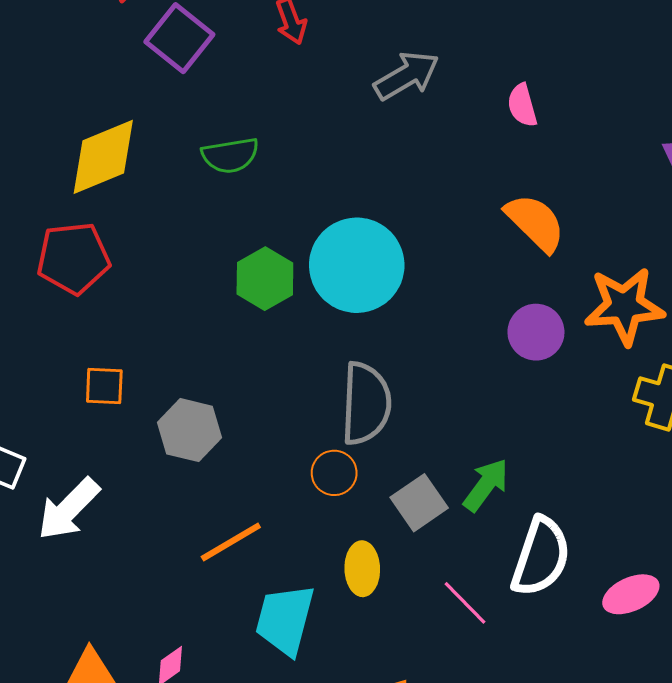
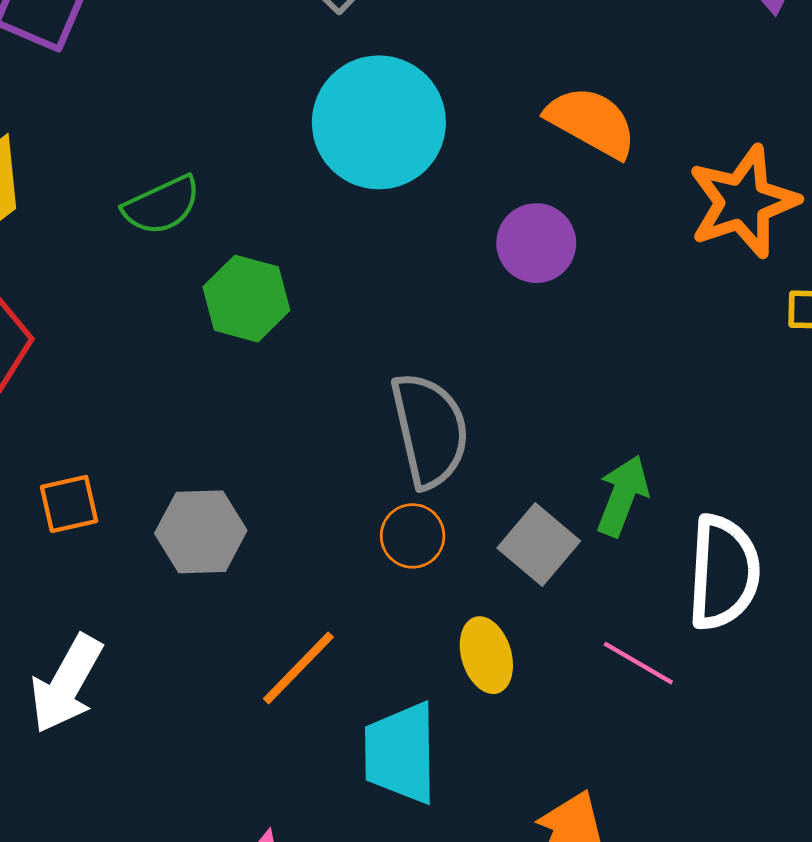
green semicircle: (230, 155) -> (162, 205), moved
cyan circle: (357, 265) -> (379, 122), moved
purple circle: (536, 332) -> (536, 243), moved

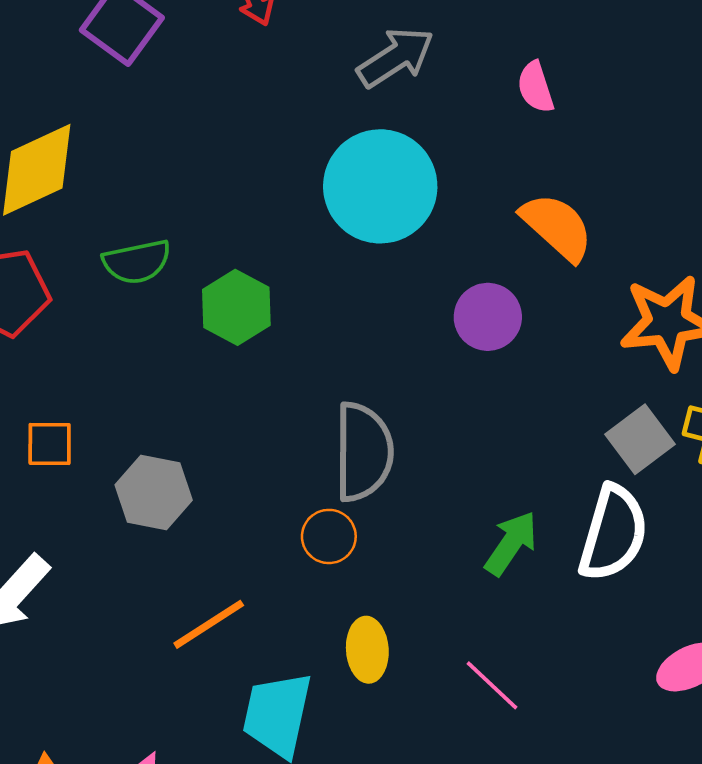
green semicircle: (162, 205) -> (137, 262), moved
gray square: (539, 544) -> (640, 439), moved
white semicircle: (724, 572) -> (613, 533), moved

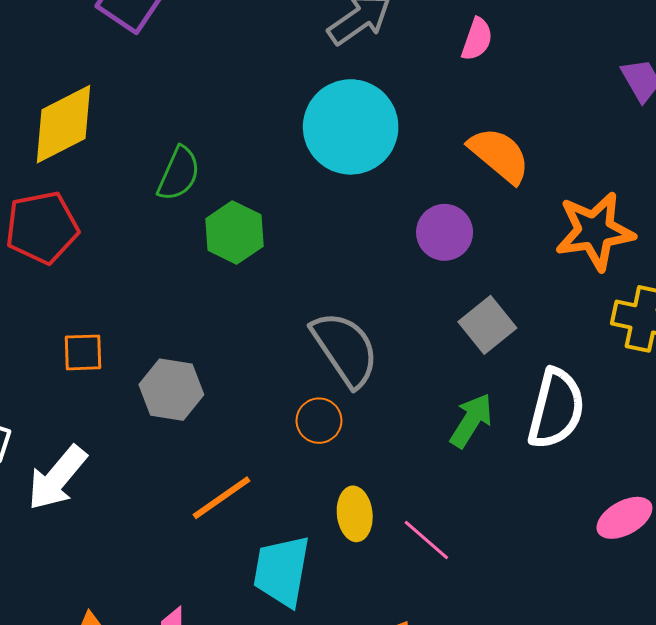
pink semicircle: (536, 87) -> (477, 39), turned -141
green semicircle: (137, 262) -> (179, 174), moved, turned -52
gray square: (640, 439) -> (487, 325), moved
gray semicircle: (363, 452) -> (345, 349), turned -32
pink line: (492, 685) -> (426, 540), moved

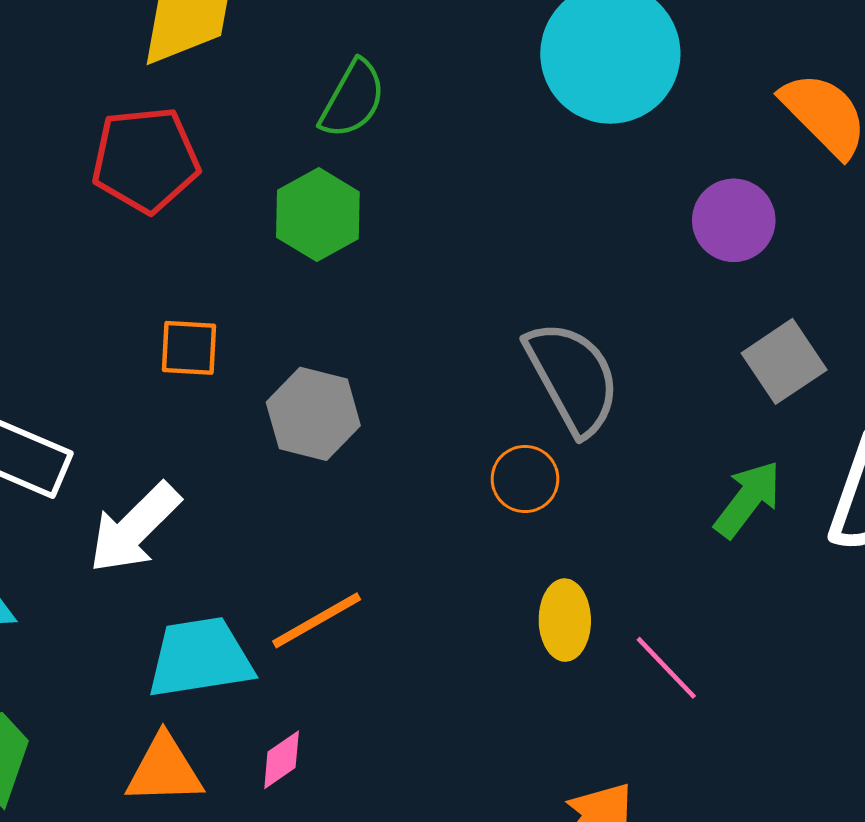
green hexagon: (234, 232) -> (318, 215), moved
orange line: (222, 498) -> (317, 620), moved
cyan trapezoid: (282, 571) -> (200, 658), moved, turned 66

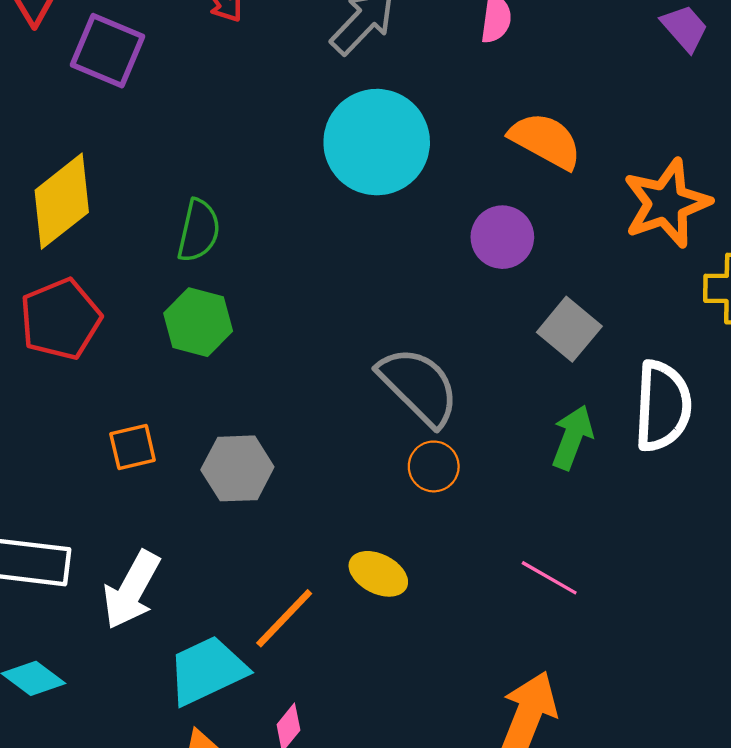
orange circle: (525, 479) -> (434, 466), moved
yellow ellipse: (565, 620) -> (378, 574), moved, turned -46

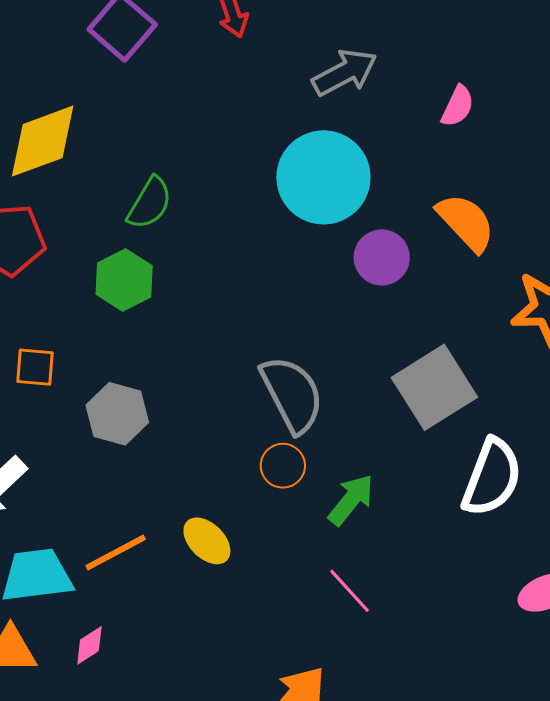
purple circle: (502, 237) -> (382, 257), moved
gray square: (569, 329) -> (434, 387), size x1.5
green arrow: (572, 437) -> (351, 500), moved

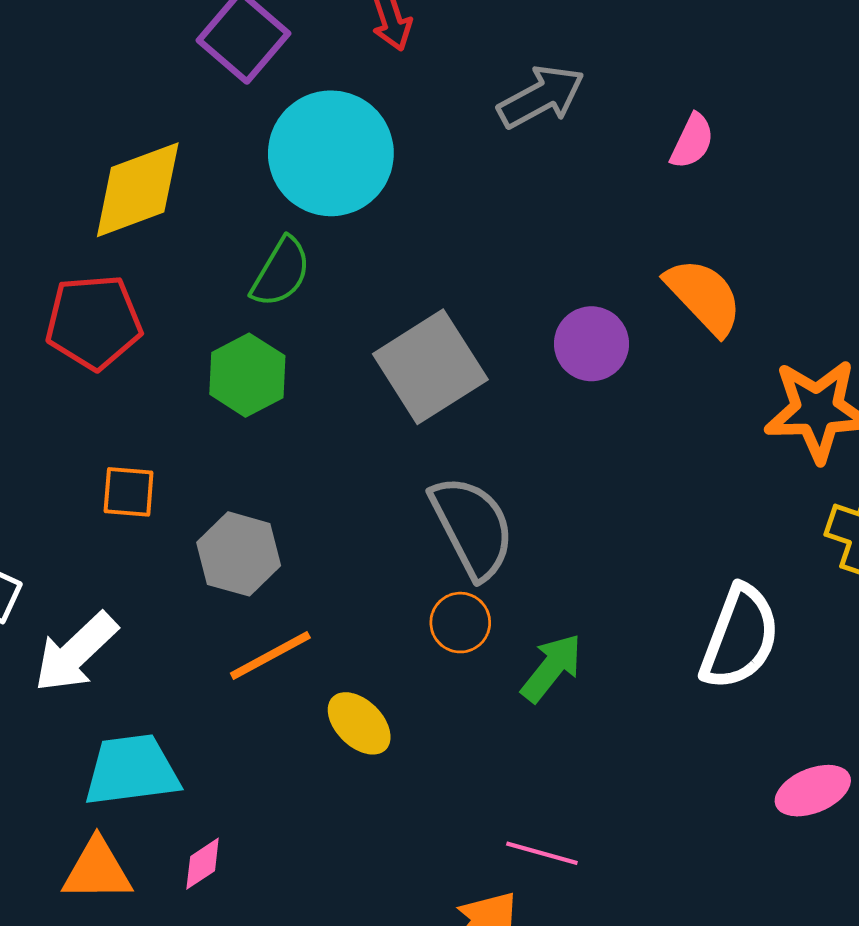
cyan circle: (323, 177) -> (331, 153), moved
gray square: (434, 387) -> (430, 367), moved
orange line: (116, 552) -> (270, 655), moved
pink line: (349, 591) -> (542, 853), moved, turned -32

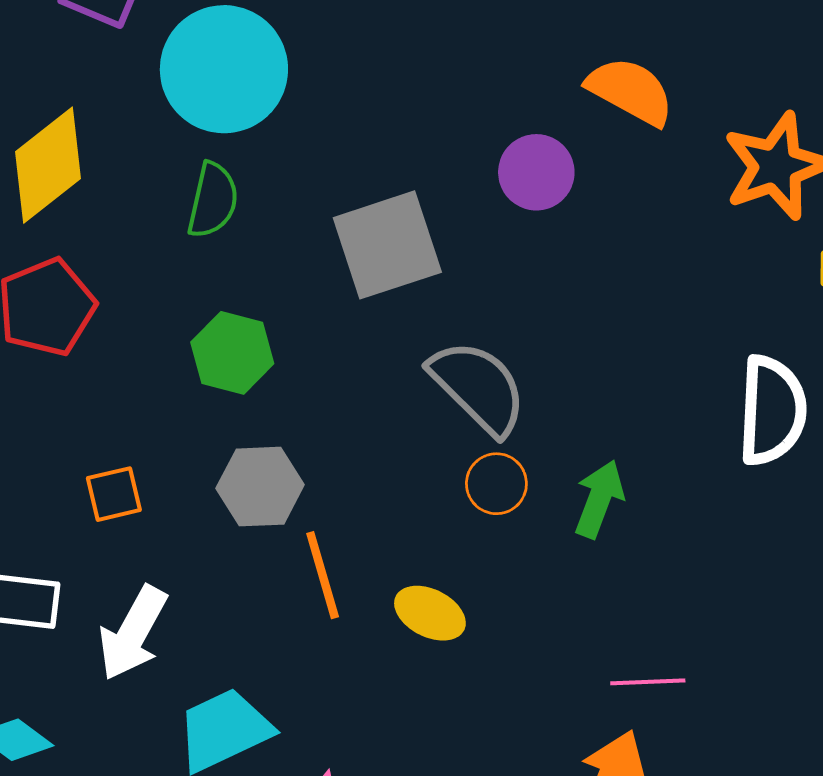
gray square: (430, 367) -> (387, 245), turned 32
green hexagon: (247, 375) -> (232, 353), moved
orange square: (129, 492) -> (114, 494), moved
orange line: (270, 655) -> (323, 575), turned -60

